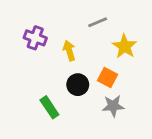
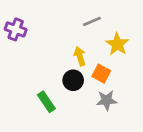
purple cross: (35, 38) -> (16, 29), moved
yellow arrow: (69, 51) -> (80, 56), moved

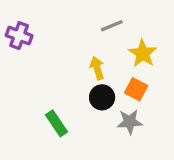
orange square: (101, 74) -> (136, 89), moved
black circle: (73, 80) -> (102, 97), moved

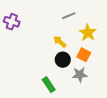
yellow arrow: (97, 68) -> (60, 42), turned -32
green rectangle: (56, 123) -> (49, 85), moved

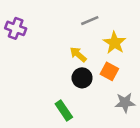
gray star: (80, 75) -> (125, 103), moved

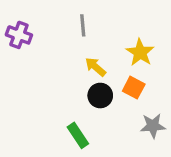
gray line: (90, 21) -> (83, 25), moved, turned -72

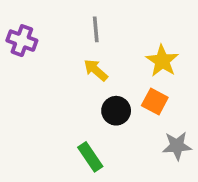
yellow arrow: (95, 67) -> (96, 70), moved

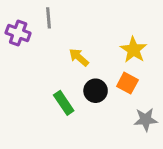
gray line: (96, 29) -> (48, 18), moved
green rectangle: (90, 157) -> (64, 103), moved

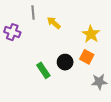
purple cross: (18, 33) -> (12, 32), moved
yellow arrow: (79, 57) -> (54, 23), moved

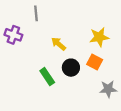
yellow arrow: (54, 23) -> (59, 44), moved
yellow star: (91, 34) -> (99, 37), turned 30

